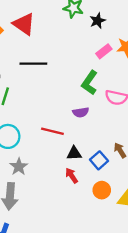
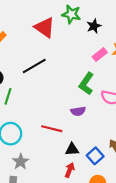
red triangle: (24, 24) -> (45, 27), moved
black line: (33, 64) -> (34, 66), turned -30
red arrow: (72, 176) -> (70, 170), turned 56

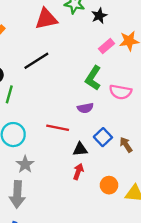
red triangle: (45, 27) -> (46, 19), turned -45
blue square: (95, 156) -> (103, 137), moved

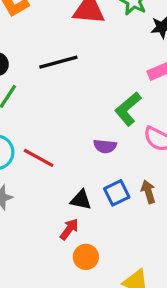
red line: (58, 128) -> (39, 158), moved
brown arrow: (126, 145) -> (148, 192), moved
orange circle: (109, 185) -> (86, 257), moved

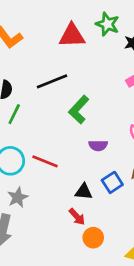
green L-shape: (128, 109) -> (79, 110), moved
red arrow: (69, 229) -> (77, 217), turned 108

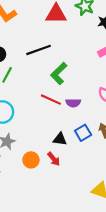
red line: (45, 161) -> (51, 100), moved
orange circle: (93, 238) -> (31, 160), moved

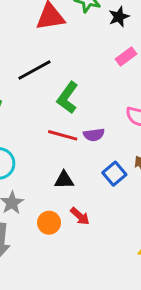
black triangle: (60, 139) -> (64, 180), moved

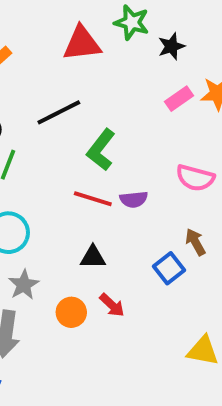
blue square: (114, 174) -> (169, 268), moved

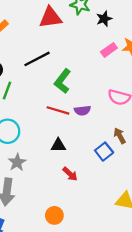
orange circle: (71, 312) -> (54, 215), moved

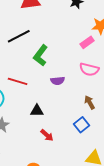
pink rectangle: (109, 50) -> (87, 42), moved
red line: (58, 110) -> (18, 81), moved
blue square: (104, 152) -> (81, 125), moved

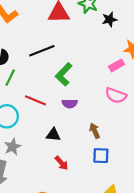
purple semicircle: (58, 81) -> (70, 104), moved
brown arrow: (90, 102) -> (95, 131), moved
blue square: (81, 125) -> (101, 156), turned 35

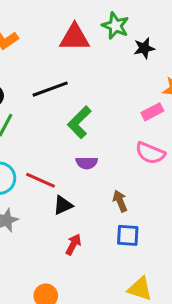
red line: (35, 100) -> (41, 180), moved
black triangle: (53, 135) -> (63, 205), turned -32
red arrow: (62, 163) -> (73, 244), turned -112

